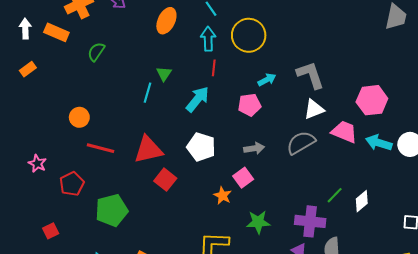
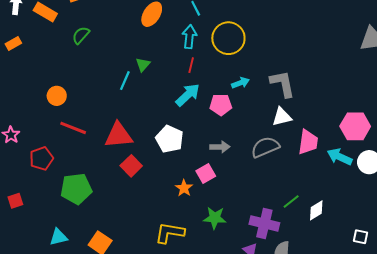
cyan arrow: (197, 99) -> (188, 95), moved
pink hexagon: (372, 100) -> (355, 126), moved
pink trapezoid: (344, 132) -> (308, 142), turned 68

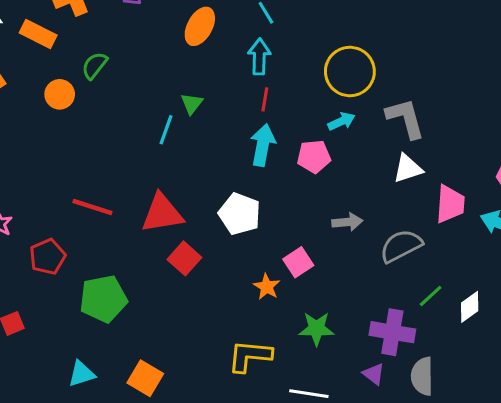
yellow circle: (228, 38) -> (350, 71), moved
cyan arrow: (188, 95) -> (263, 145), turned -32
orange circle: (57, 96) -> (60, 94), moved
gray arrow: (220, 147) -> (347, 222), moved
gray semicircle: (265, 147) -> (401, 246), moved

